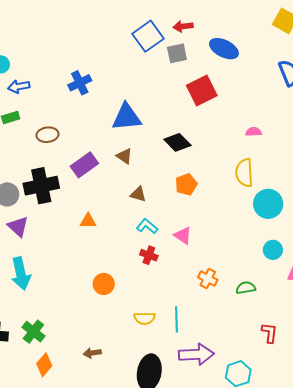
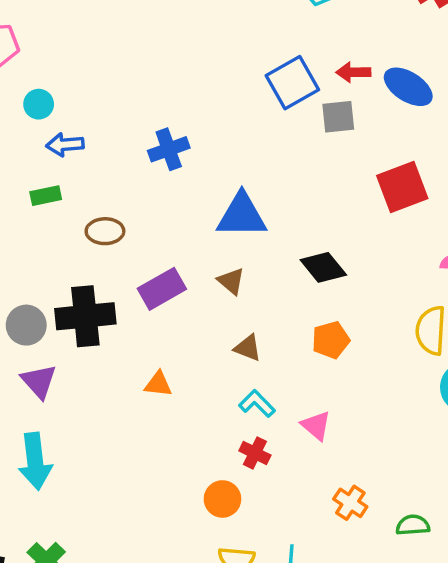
blue ellipse: (224, 49) -> (408, 87), moved
red square: (202, 90) -> (402, 187), moved
orange circle: (104, 284) -> (222, 499), moved

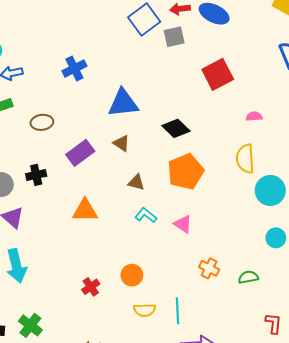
black cross: (85, 316) -> (36, 175), size x0.6
orange pentagon: (331, 340) -> (186, 172), size x1.6
orange triangle: (158, 384) -> (85, 211), size x1.5
red cross: (255, 453) -> (91, 287), moved, turned 36

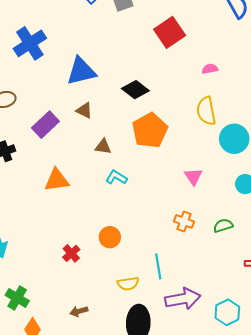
blue cross: (74, 68) -> (30, 43), size x1.4
pink triangle: (183, 224) -> (193, 177), moved, turned 30
yellow semicircle: (145, 310) -> (128, 284), moved

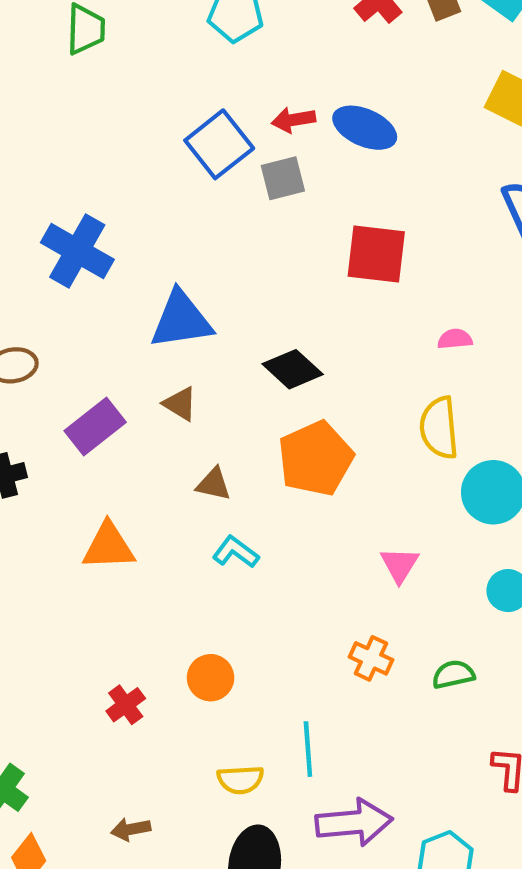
red square: (170, 32) -> (376, 254), turned 36
blue cross: (30, 43) -> (77, 251), turned -32

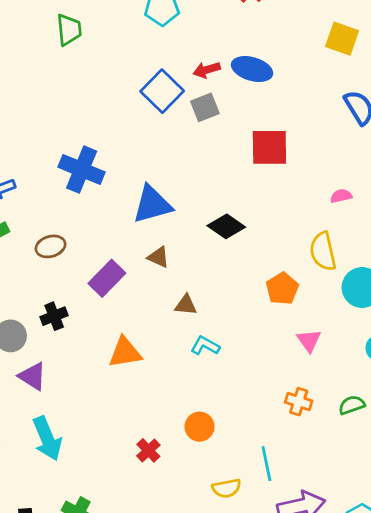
pink semicircle: (455, 339) -> (341, 196), moved
orange pentagon: (316, 459) -> (282, 289), moved, size x0.7

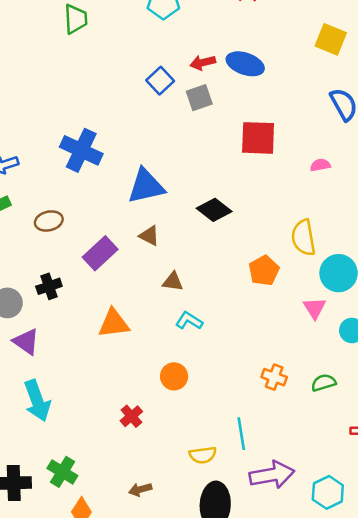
blue square: (162, 91) -> (160, 81), size x0.7
pink semicircle: (341, 196) -> (320, 165), moved
pink triangle: (309, 341) -> (315, 308), moved
orange circle: (200, 427) -> (174, 376), moved

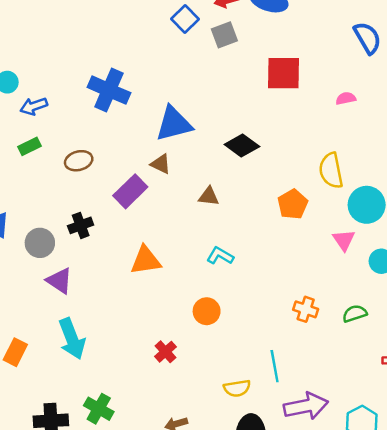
brown triangle: (149, 236) -> (161, 164), moved
brown triangle: (173, 282) -> (209, 196), moved

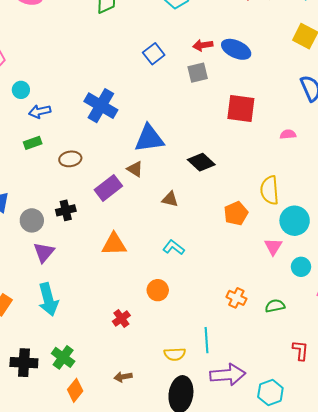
blue square: (185, 19) -> (154, 54), moved
purple triangle: (59, 281) -> (44, 252), turned 30

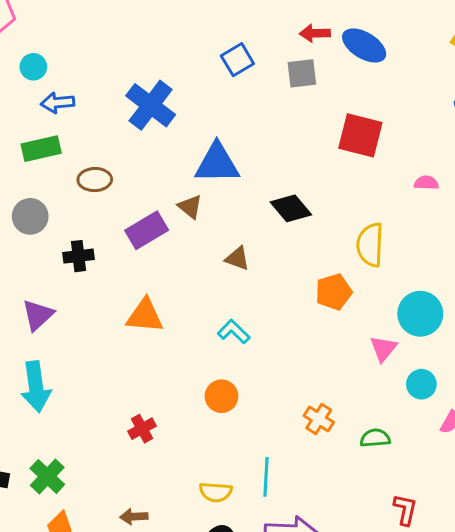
blue square: (154, 54) -> (237, 60), moved
green rectangle: (33, 143) -> (41, 149), size x1.4
yellow semicircle: (270, 190) -> (370, 245), moved
gray circle: (32, 220) -> (30, 216), moved
orange circle: (158, 290) -> (221, 396), moved

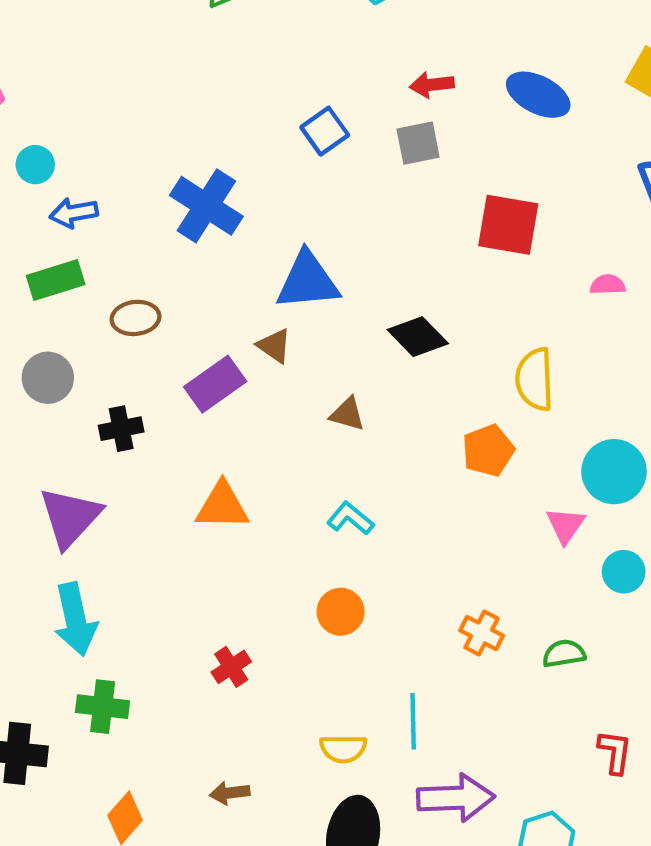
blue ellipse: (364, 45) -> (538, 95), moved
purple triangle: (38, 315) -> (70, 517), size x1.4
green cross: (47, 476) -> (103, 707), moved, turned -32

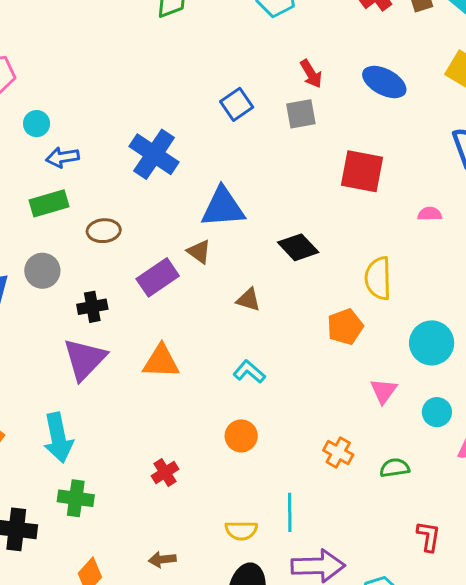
red arrow: (432, 85) -> (311, 74), turned -116
purple triangle: (70, 517) -> (85, 359), moved
pink triangle: (566, 525) -> (384, 391), moved

